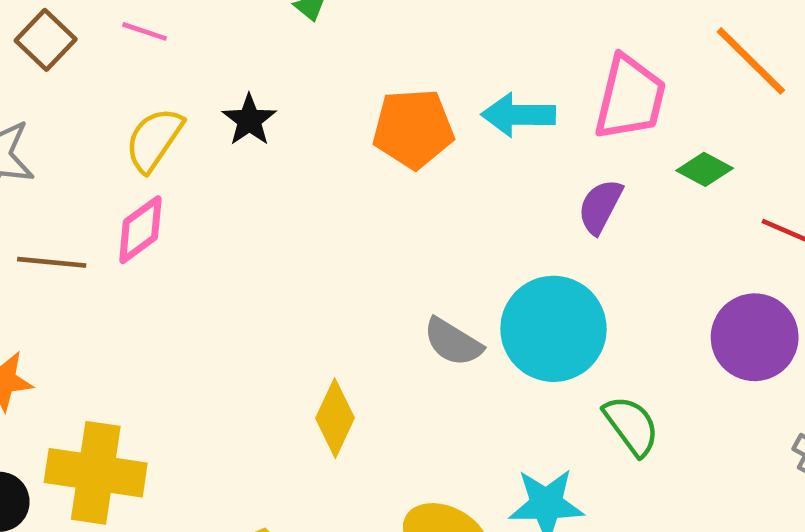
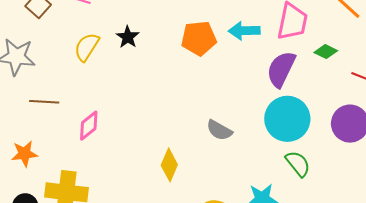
purple semicircle: (600, 206) -> (281, 69), size x1.5
pink diamond: (140, 230) -> (89, 126), moved
cyan circle: (554, 329) -> (287, 119), moved

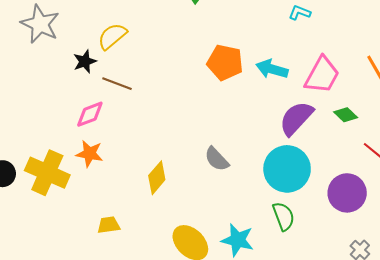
black star: (128, 37) -> (85, 61), moved
brown line: (44, 102) -> (117, 84), moved
orange star: (24, 154) -> (90, 154), moved

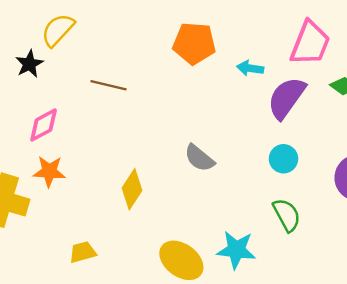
cyan arrow: (272, 69) -> (250, 68), moved, size x0.7
brown line: (117, 84) -> (108, 85), moved
cyan circle: (287, 169) -> (283, 159), size x0.5

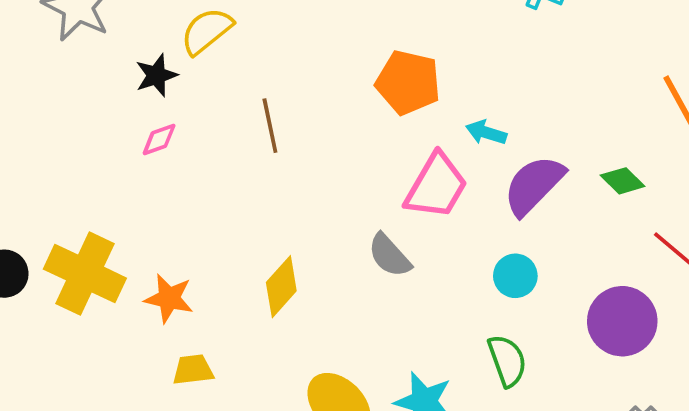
pink trapezoid: (310, 43) -> (436, 186), moved
brown line: (108, 85) -> (270, 126), turned 56
pink diamond: (44, 125) -> (159, 139), moved, size x0.7
orange star: (49, 171) -> (169, 298), moved

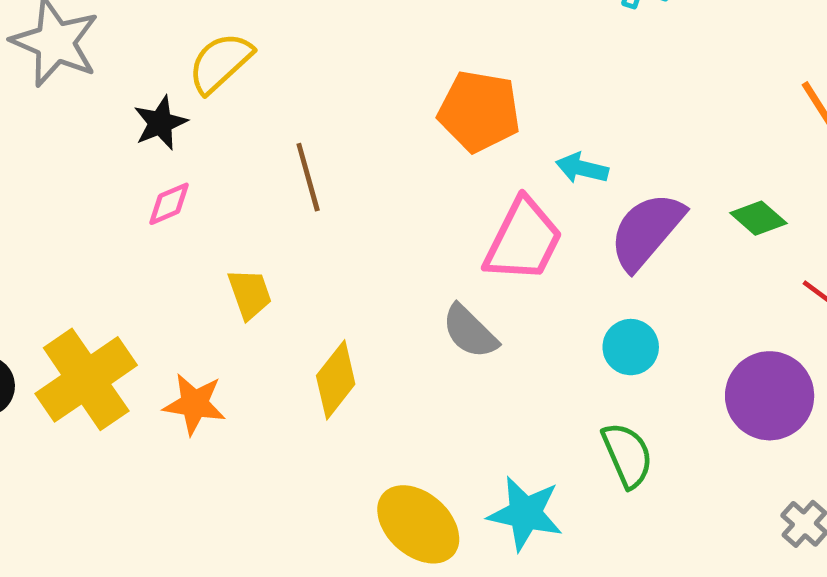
yellow cross: (85, 274) -> (86, 379), turned 34
yellow trapezoid: (193, 370) -> (250, 294), moved, turned 81

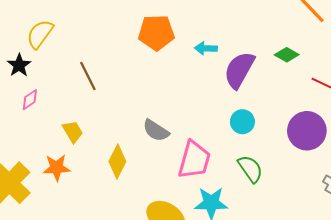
pink trapezoid: (523, 240) -> (194, 160), moved
gray semicircle: (470, 332) -> (156, 130), moved
orange star: (194, 404) -> (57, 168), moved

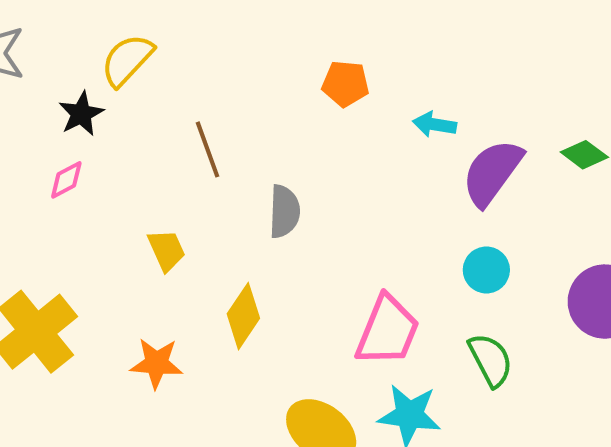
orange pentagon: (156, 33) -> (345, 84), size x0.7
pink diamond: (30, 100) -> (66, 180), moved
gray semicircle: (156, 130) -> (284, 211), moved, turned -128
orange star: (57, 168) -> (156, 363), moved

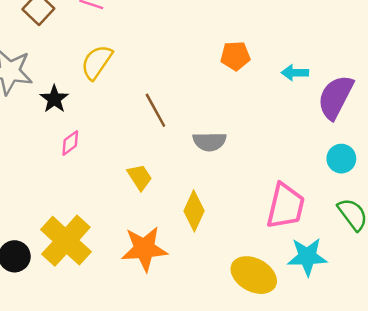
black star: (81, 114) -> (54, 99), moved
gray semicircle: (284, 211) -> (210, 142), turned 96
orange star: (156, 363) -> (144, 249), size x1.4

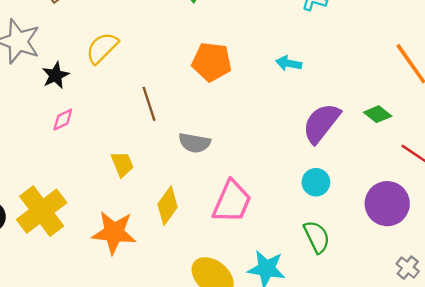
orange pentagon: (235, 56) -> (212, 62), moved, size x1.4
cyan arrow: (295, 73) -> (289, 63), moved
pink trapezoid: (285, 206) -> (232, 202), moved

